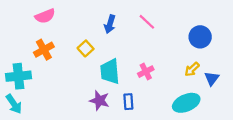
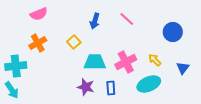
yellow arrow: (192, 69) -> (155, 60), moved, turned 88
cyan trapezoid: (110, 72) -> (95, 62), turned 95
pink cross: (146, 72) -> (126, 62), size x1.5
cyan ellipse: (186, 103) -> (149, 84), moved

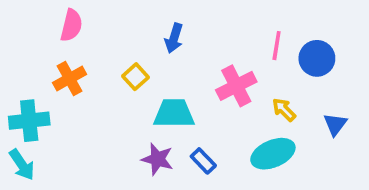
pink semicircle: (39, 14) -> (71, 25), turned -54
pink line: (127, 19) -> (277, 46), moved, turned 56
pink cross: (126, 62) -> (236, 86), moved
blue rectangle: (111, 88) -> (203, 161), turned -40

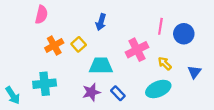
orange cross: (70, 79) -> (54, 45), moved
cyan cross: (29, 121) -> (45, 84), moved
purple star: (157, 159) -> (91, 92), turned -30

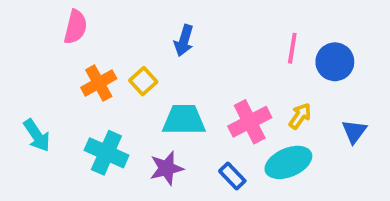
pink cross: (137, 50) -> (250, 122), moved
yellow arrow: (165, 64) -> (300, 116), turned 80
cyan cross: (45, 84) -> (106, 153), moved, turned 30
blue rectangle: (118, 93) -> (232, 176), moved
cyan arrow: (13, 95) -> (37, 135), moved

